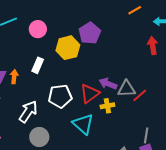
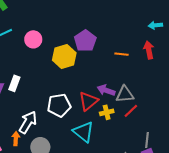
orange line: (135, 10) -> (121, 54), moved, turned 40
white rectangle: (38, 65) -> (14, 83), moved
orange arrow: (14, 77) -> (16, 139), moved
red line: (140, 95) -> (131, 111), moved

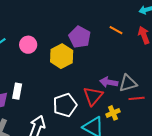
orange line: (121, 54) -> (116, 30), moved, turned 32
red line: (131, 111) -> (137, 98), turned 49
yellow cross: (107, 112) -> (113, 113), moved

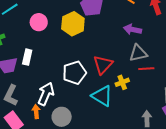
pink circle: (28, 45) -> (39, 22), moved
purple arrow: (109, 82) -> (132, 29), moved

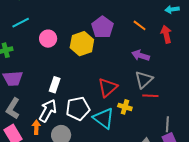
gray triangle: (138, 53) -> (144, 80), turned -36
white rectangle: (27, 57) -> (55, 85), moved
white pentagon: (74, 73) -> (78, 109), moved
yellow cross: (122, 82) -> (125, 107), turned 32

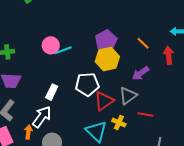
cyan line: (21, 23) -> (63, 50), moved
yellow hexagon: (82, 44) -> (107, 59), moved
purple arrow: (141, 55) -> (141, 73), turned -60
gray triangle: (144, 80) -> (128, 96), moved
white pentagon: (78, 109) -> (87, 84), moved

